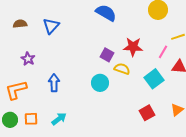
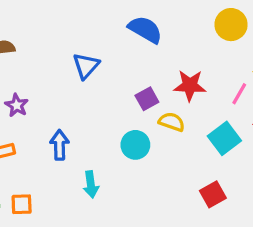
blue triangle: (51, 26) -> (86, 66), moved
purple square: (107, 55) -> (147, 99), turned 32
cyan arrow: (59, 119) -> (91, 184), moved, turned 119

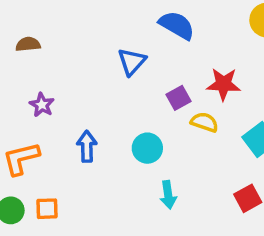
blue triangle: (86, 66) -> (132, 62), moved
cyan circle: (135, 145) -> (147, 148), moved
cyan arrow: (91, 184) -> (168, 195), moved

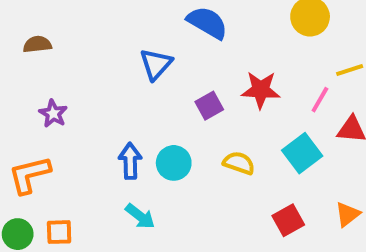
yellow semicircle: (204, 122) -> (239, 163), moved
blue arrow: (87, 146) -> (130, 161), moved
cyan arrow: (168, 195) -> (140, 216), moved, turned -44

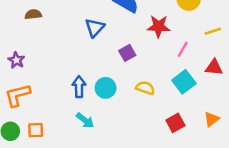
brown semicircle: (37, 44) -> (33, 14), moved
red star: (261, 90) -> (159, 26), moved
pink line: (320, 100) -> (183, 49), moved
purple star: (53, 114) -> (16, 60), moved

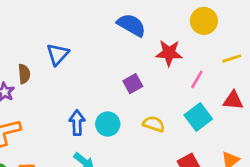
brown semicircle: (33, 14) -> (24, 74), moved, turned 91
blue triangle: (95, 28) -> (58, 54), moved

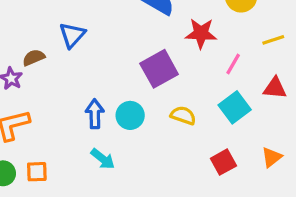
brown semicircle: (24, 74) -> (34, 58), turned -108
purple square: (133, 84) -> (159, 69), size x1.6

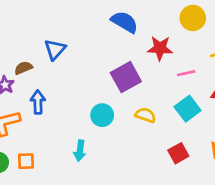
pink line: (233, 64) -> (186, 73), turned 48
blue arrow: (95, 114) -> (38, 102), moved
cyan arrow: (103, 159) -> (80, 151), turned 60

